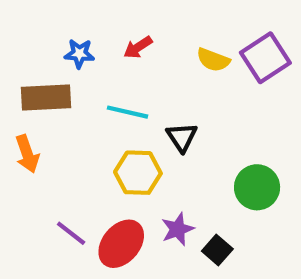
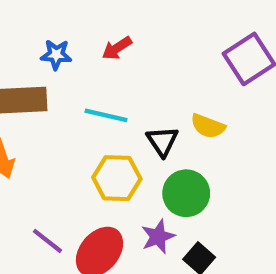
yellow semicircle: (213, 60) -> (208, 126), moved
green circle: (257, 187) -> (186, 193), moved

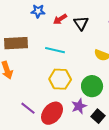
blue star: (56, 55) -> (38, 11), moved
black triangle: (162, 141) -> (81, 23), moved

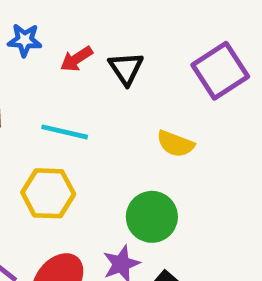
yellow hexagon: (60, 79) -> (48, 193), moved

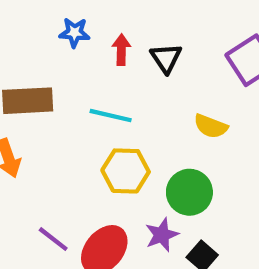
red arrow: (76, 59) -> (121, 50), turned 124
yellow hexagon: (48, 193) -> (126, 171), moved

